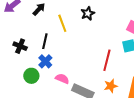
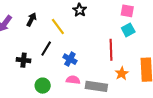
black line: (45, 41) -> (46, 49), turned 35
blue cross: (45, 61) -> (70, 59), moved

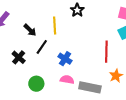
black arrow: (31, 19) -> (30, 30), moved, turned 104
yellow line: (58, 27) -> (55, 26), turned 30
black cross: (24, 60) -> (19, 57), turned 32

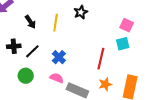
black line: (42, 47) -> (32, 51), moved
black cross: (19, 57) -> (14, 46), turned 32

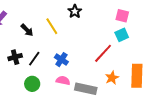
yellow line: (56, 23) -> (52, 26), turned -30
red line: (101, 59) -> (103, 53), turned 40

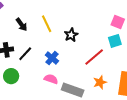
black star: (75, 11) -> (71, 35), moved
green circle: (32, 84) -> (11, 76), moved

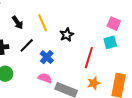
black line: (25, 54) -> (27, 45), moved
red line: (94, 57) -> (89, 58), turned -35

